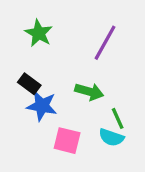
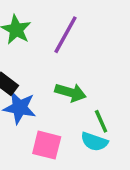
purple line: (105, 43) -> (65, 35), moved

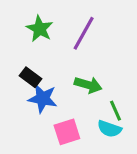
pink square: (47, 145) -> (67, 132), turned -32

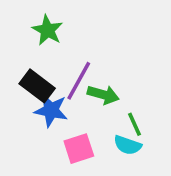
purple line: (84, 33) -> (79, 81), moved
black rectangle: (31, 77) -> (37, 86), size x1.4

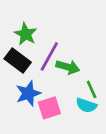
green star: (48, 30) -> (26, 34), moved
blue star: (51, 110) -> (28, 93), moved, turned -30

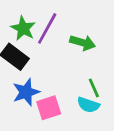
purple line: (49, 56) -> (47, 28), moved
green arrow: (68, 67) -> (83, 43), moved

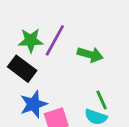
green star: (23, 28) -> (31, 40), turned -30

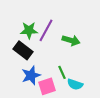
green line: (102, 100) -> (62, 72), moved

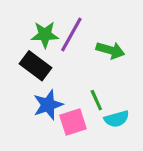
cyan semicircle: (75, 84) -> (117, 119), turned -35

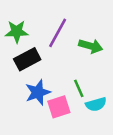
green star: (45, 35) -> (17, 32), moved
black rectangle: (36, 66) -> (27, 59), turned -65

